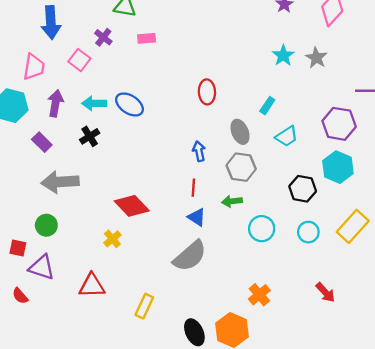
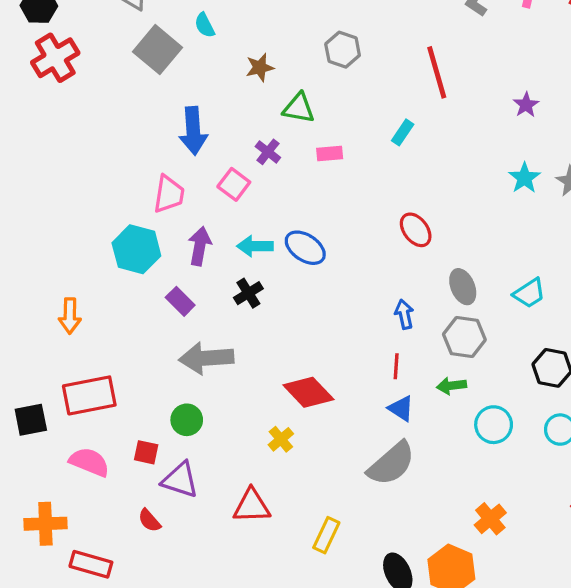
red ellipse: (207, 92) -> (416, 230), turned -35
cyan rectangle: (267, 106) -> (403, 132), moved

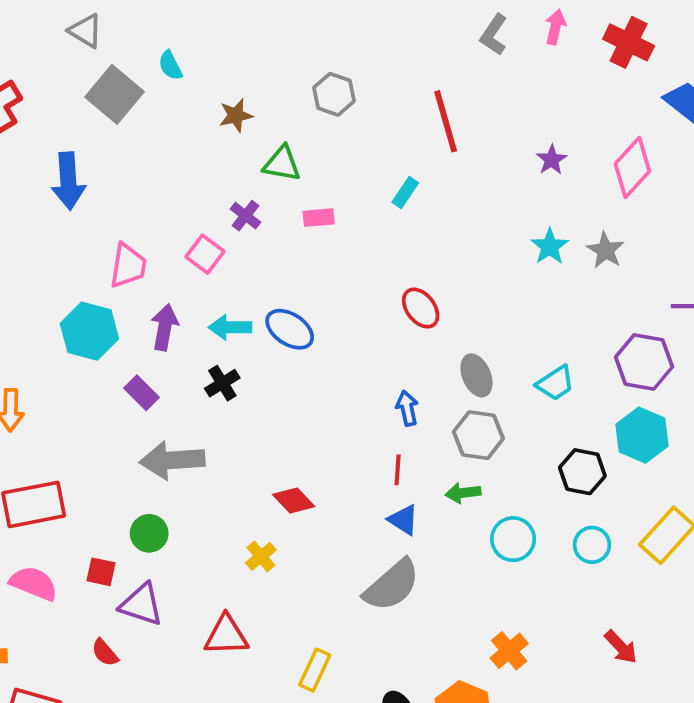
blue arrow: (193, 131) -> (68, 181), moved
red diamond: (308, 392) -> (294, 501), size x0.7

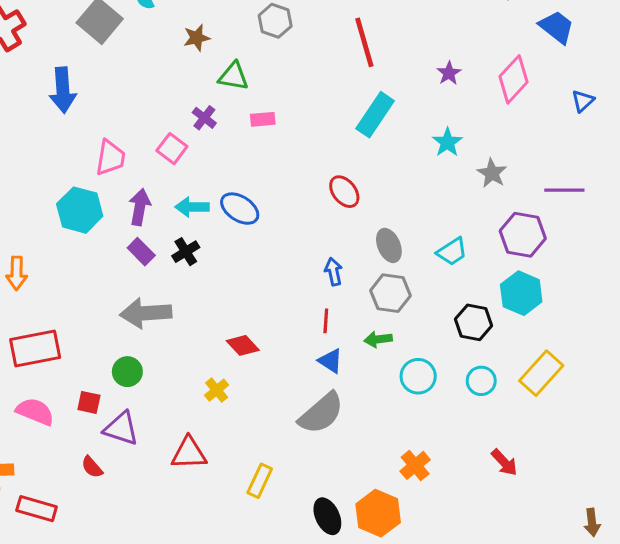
cyan rectangle: (405, 193) -> (375, 115), moved, size x1.8
gray star: (605, 250) -> (492, 173), moved
purple rectangle: (141, 393) -> (141, 252), moved

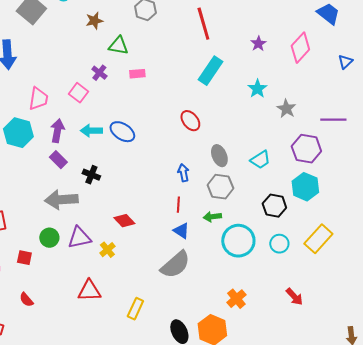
black cross: (186, 252) -> (91, 175), moved, turned -36
cyan circle: (418, 376) -> (238, 241), size x1.4
purple triangle: (121, 429) -> (79, 238), moved, turned -30

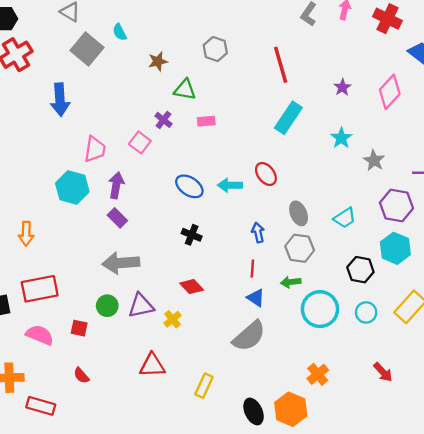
cyan arrow: (91, 131) -> (230, 185), moved
black cross: (91, 175) -> (192, 235), moved

